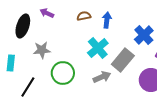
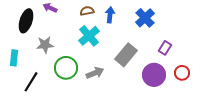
blue cross: (144, 35) -> (145, 18), moved
cyan cross: (98, 48) -> (89, 36), moved
gray arrow: (102, 77) -> (95, 73), moved

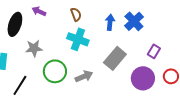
brown semicircle: (87, 11) -> (76, 14), turned 80
blue arrow: (110, 15) -> (110, 22), moved
cyan cross: (89, 36) -> (78, 39), turned -30

